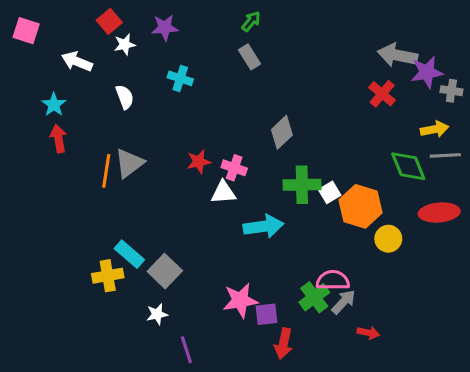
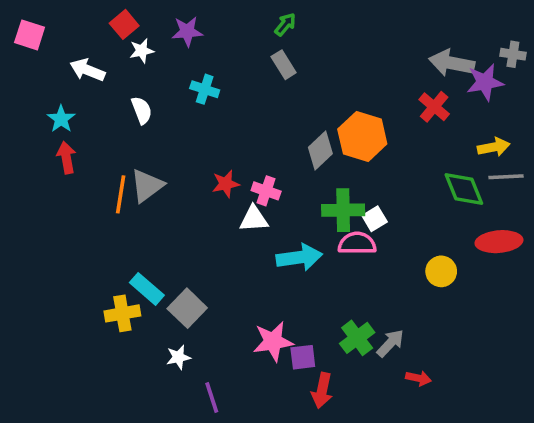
gray cross: (451, 91) -> (513, 54), moved
orange hexagon: (361, 206) -> (362, 137), moved
pink semicircle: (333, 280) -> (357, 243), moved

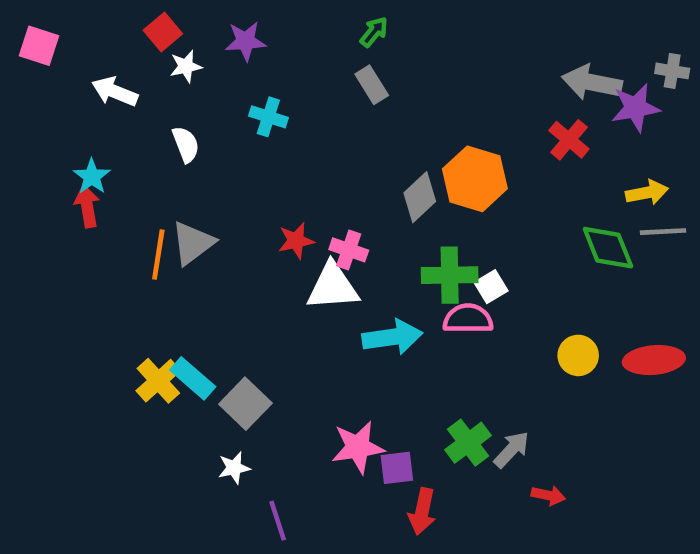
cyan star: (61, 119) -> (92, 176), moved
white triangle: (254, 219) -> (333, 287), size x1.4
red ellipse: (499, 242) -> (654, 360), moved
yellow cross: (122, 313) -> (158, 381), moved, turned -32

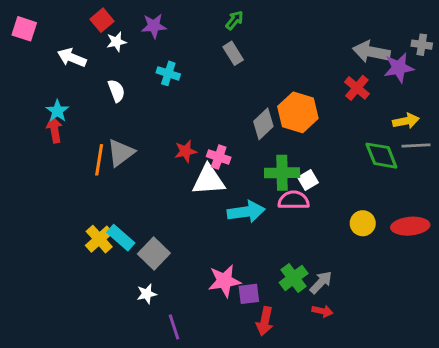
red arrow: (548, 495) -> (322, 311), moved

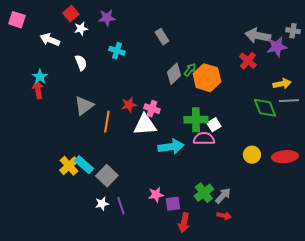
green arrow: (235, 20) -> (190, 70), moved
gray diamond: (263, 124) -> (174, 74), moved
orange line: (99, 160) -> (107, 122), moved
pink star: (224, 281) -> (156, 195), size x0.7
purple line: (174, 327) -> (121, 206), moved

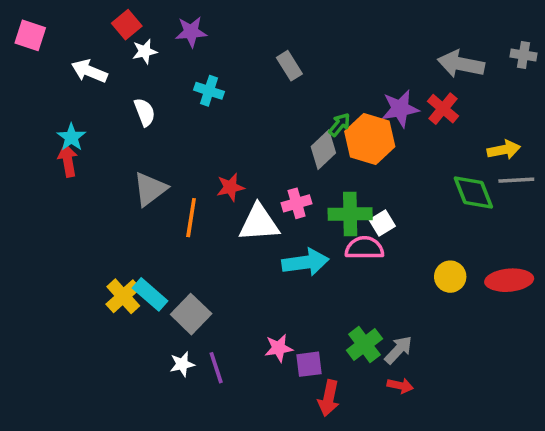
purple star: (277, 47) -> (400, 109), moved
gray diamond: (174, 74) -> (323, 150), moved
pink cross: (152, 109) -> (297, 203), moved, turned -35

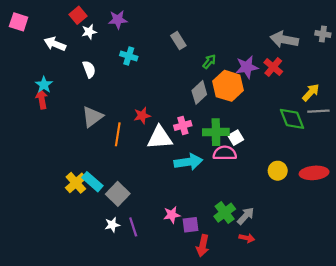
green arrow: (339, 125) -> (209, 62), moved
yellow arrow: (504, 150) -> (311, 92), turned -36

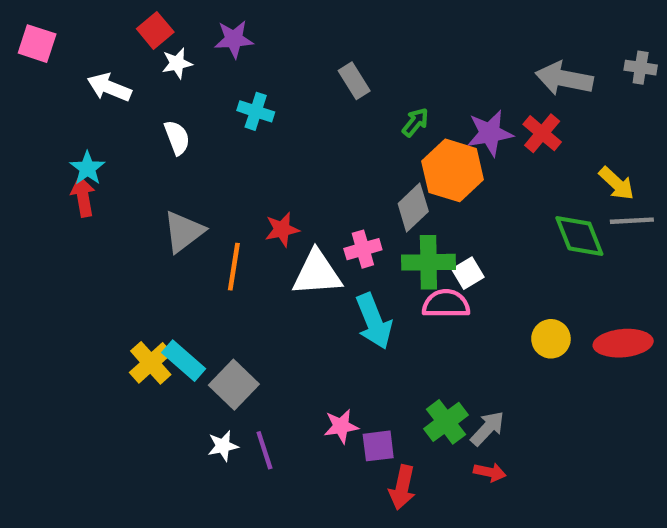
gray diamond: (199, 92) -> (413, 208), moved
yellow arrow: (311, 92) -> (617, 184), turned 90
cyan arrow: (188, 162) -> (374, 321), turned 76

